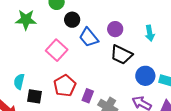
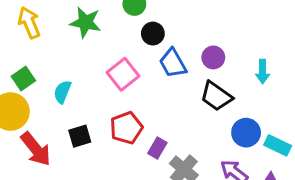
cyan semicircle: (19, 82) -> (62, 92), moved
black square: (34, 96) -> (80, 136), turned -35

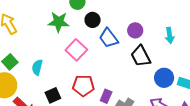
green star: (86, 22) -> (59, 22), moved
black trapezoid: (216, 96) -> (141, 56), turned 35
red pentagon: (126, 128) -> (83, 86), turned 30

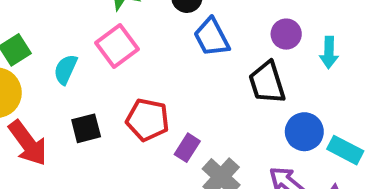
purple circle: (135, 30) -> (286, 34), moved
pink square: (76, 50) -> (117, 46), moved

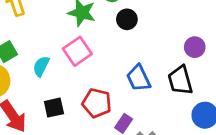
blue trapezoid: (212, 37) -> (139, 78), moved

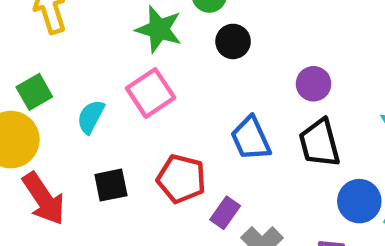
purple circle: (195, 47) -> (314, 84), moved

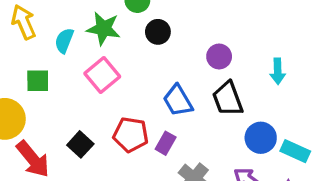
green square: (34, 92) -> (38, 81), moved, turned 35
cyan semicircle: (91, 117) -> (64, 41), moved
black square: (111, 185) -> (80, 144), turned -30
purple rectangle: (225, 213) -> (166, 143), moved

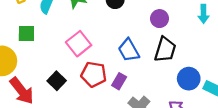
cyan arrow: (278, 71) -> (203, 14), moved
pink square: (102, 75) -> (79, 44), moved
black trapezoid: (228, 99) -> (165, 50), turned -144

